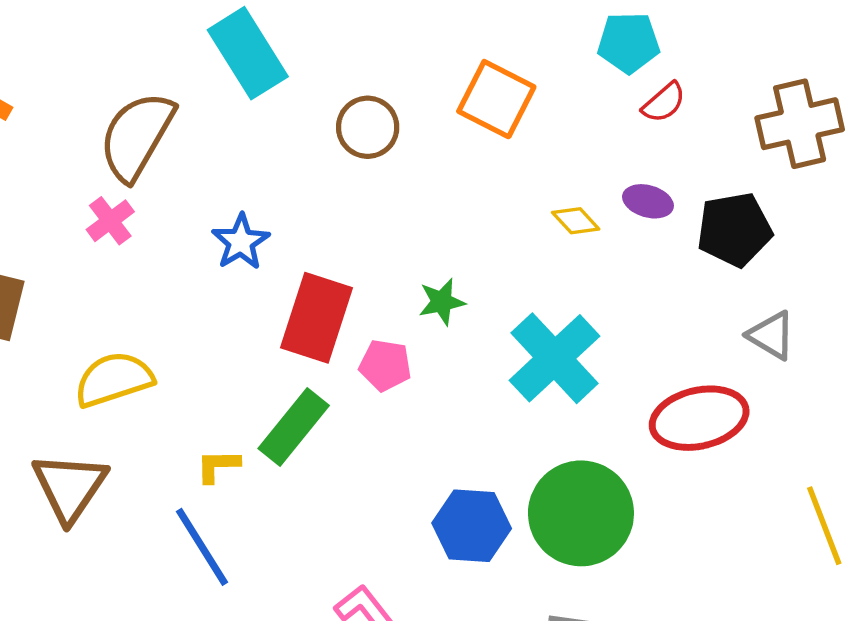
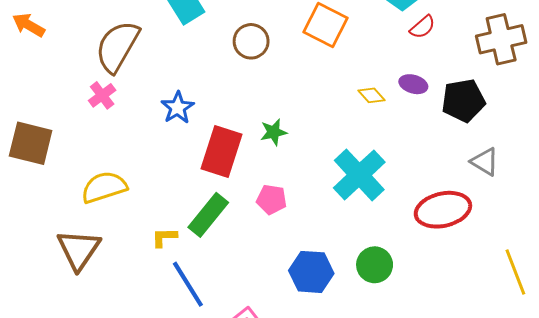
green star: (442, 302) -> (274, 132), moved
pink pentagon: (385, 365) -> (271, 199), moved
green circle: (581, 513) -> (375, 265), size x0.6
blue line: (202, 547) -> (188, 284), moved

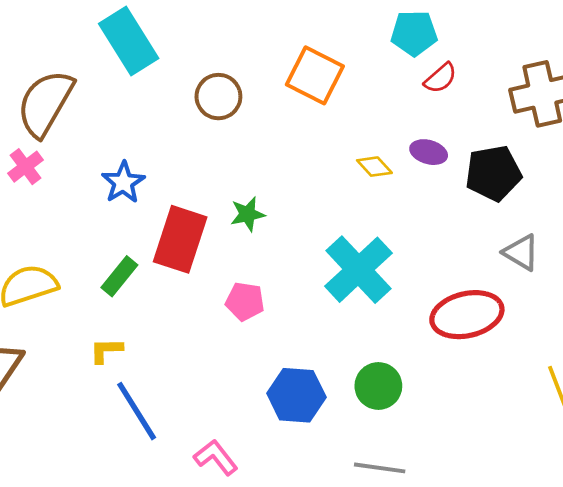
green rectangle: (208, 215) -> (119, 276), moved, size x0.7

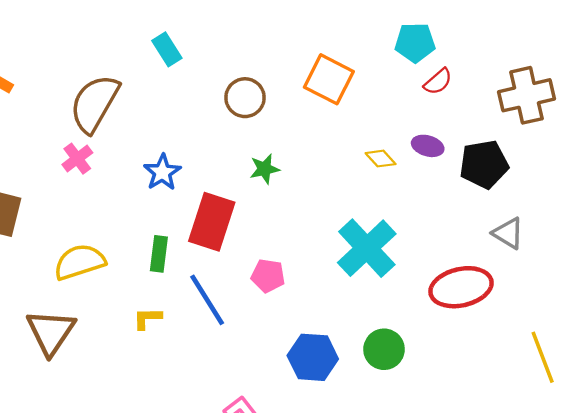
cyan rectangle: (129, 41) -> (167, 49), size x0.6
green star: (248, 214) -> (265, 169), moved
green rectangle: (119, 276) -> (159, 254), turned -32
blue line: (137, 411) -> (207, 300), moved

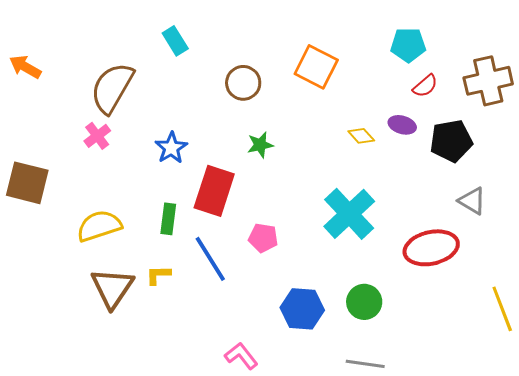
cyan pentagon: (415, 43) -> (408, 45), moved
red semicircle: (438, 82) -> (425, 86), moved
brown triangle: (51, 332) -> (112, 288), moved

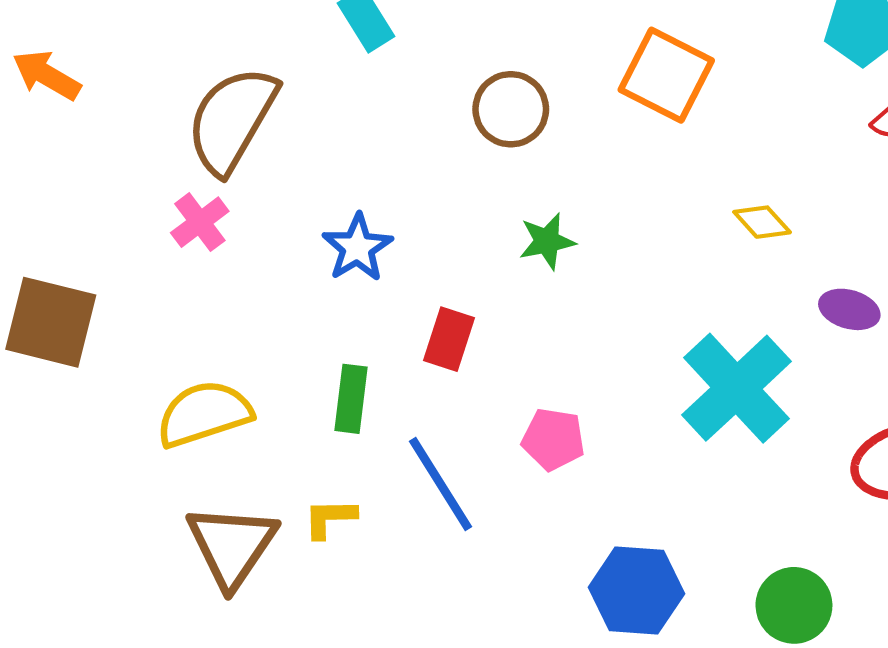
purple ellipse: (402, 125) -> (849, 309), moved
red rectangle: (214, 191) -> (449, 339), size x0.6
green circle: (364, 302) -> (794, 605), moved

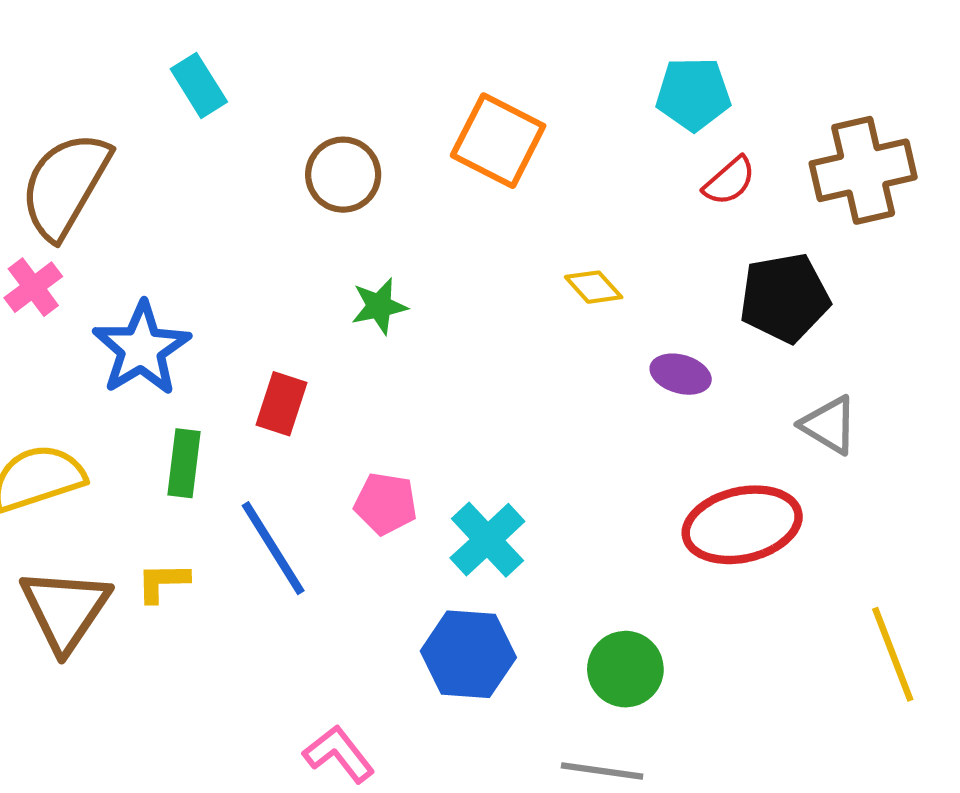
blue star: (357, 248) -> (141, 349), moved, size x1.4
cyan cross: (736, 388) -> (487, 540), moved, size x0.7

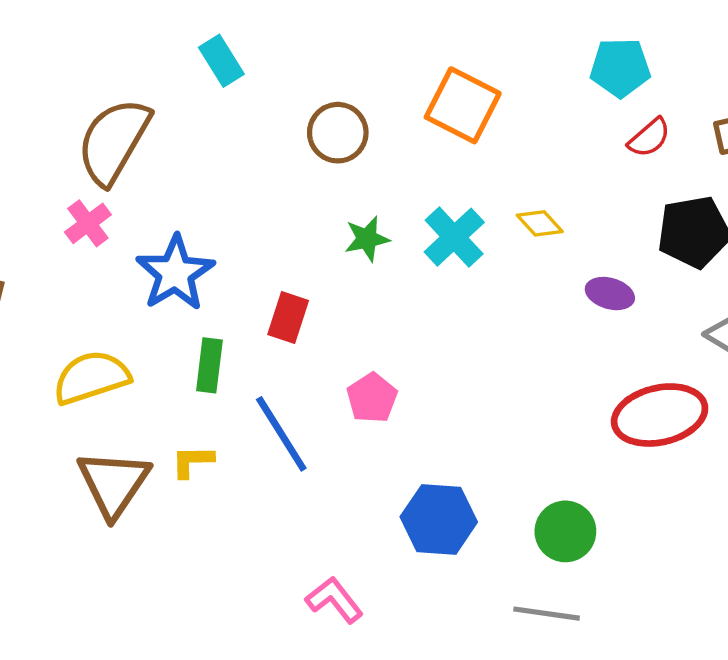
pink pentagon: (386, 504) -> (372, 398), turned 30
cyan cross: (487, 540) -> (454, 237), moved

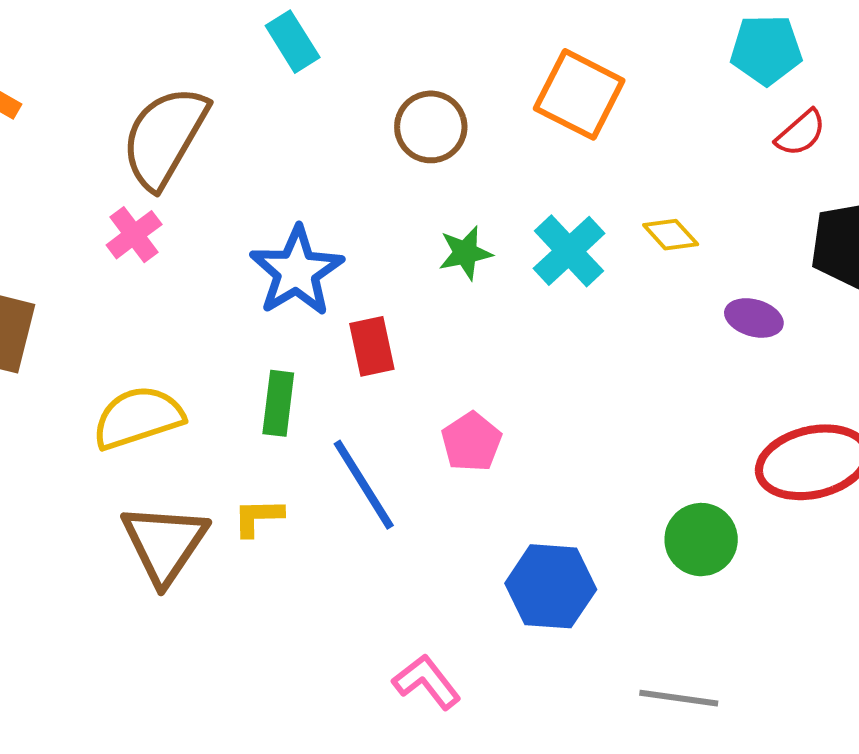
blue star: (175, 273) -> (297, 271), moved
red rectangle: (288, 317) -> (372, 346), turned -30
green circle: (565, 531) -> (701, 540), moved

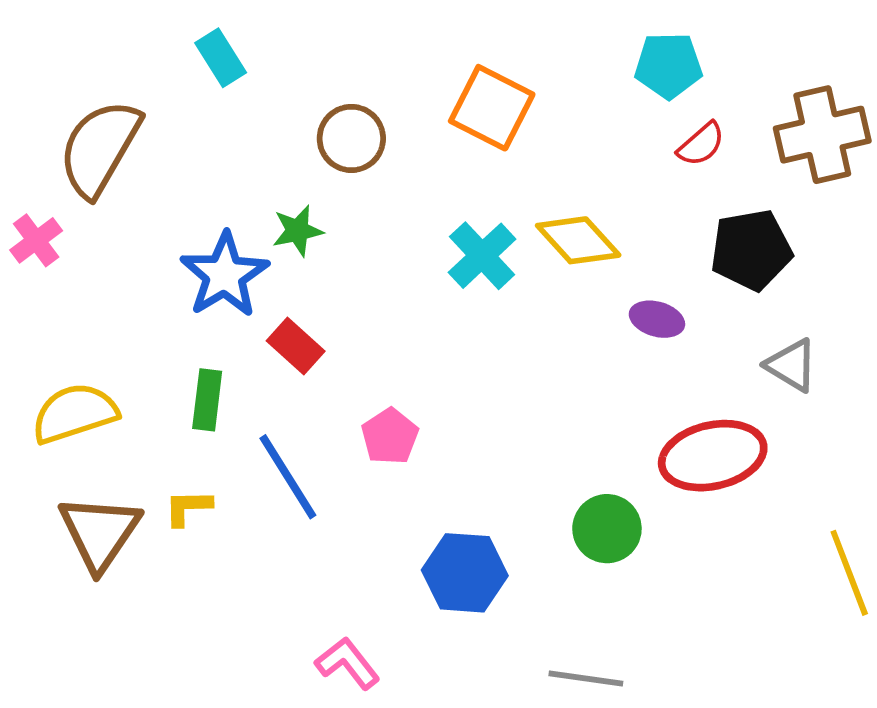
pink cross: (134, 235) -> (36, 240), moved
yellow diamond: (671, 235) -> (578, 240), size x1.6
green star: (465, 253) -> (298, 231), moved
red rectangle: (372, 346) -> (296, 346), turned -36

